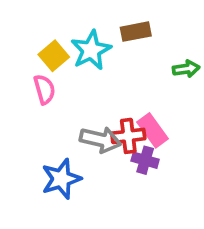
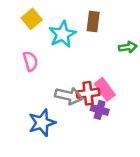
brown rectangle: (136, 32) -> (93, 21), turned -72
yellow square: (54, 56) -> (32, 19), moved

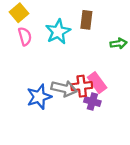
yellow square: (32, 19) -> (19, 13), moved
pink semicircle: (30, 61) -> (25, 36), moved
blue star: (42, 123) -> (39, 97), moved

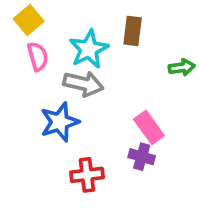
red cross: (82, 86) -> (87, 175), moved
gray arrow: (64, 88) -> (83, 84), moved
blue star: (39, 97) -> (60, 122), moved

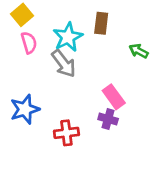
green arrow: (182, 67) -> (139, 51), turned -144
gray arrow: (83, 84) -> (64, 63), turned 40
blue star: (60, 122) -> (25, 109), moved

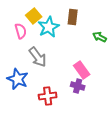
yellow square: (22, 15) -> (34, 16), moved
gray arrow: (64, 63) -> (38, 57), moved
blue star: (25, 109) -> (18, 79), turned -30

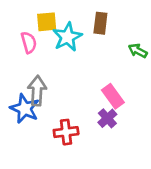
yellow square: (34, 16) -> (47, 22), turned 35
gray arrow: (38, 57) -> (37, 91), moved, turned -140
purple cross: (78, 86) -> (107, 118), turned 32

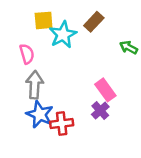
brown rectangle: (100, 23) -> (94, 22), turned 36
pink semicircle: (29, 42) -> (27, 54), moved
blue star: (25, 109) -> (40, 114), moved

